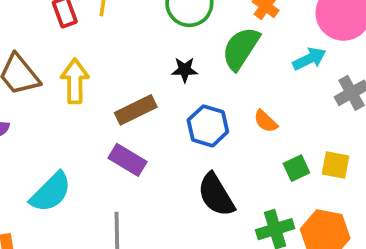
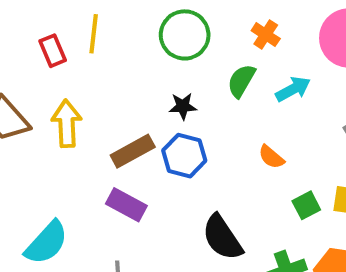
green semicircle: (241, 48) -> (241, 81), size x0.7
cyan arrow: (309, 59) -> (293, 89), moved
blue hexagon: (208, 126) -> (184, 156), moved

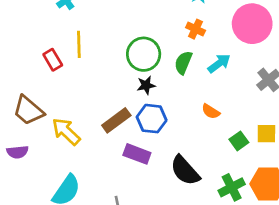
green circle: (185, 35) -> (144, 54), moved
yellow arrow: (67, 123) -> (66, 132), moved, turned -36
purple rectangle: (126, 205) -> (137, 154), moved

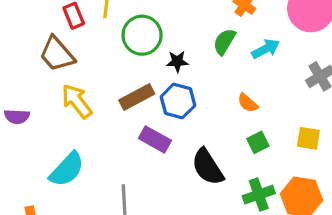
green circle: (144, 54) -> (142, 35), moved
brown trapezoid: (28, 110) -> (57, 54), moved
green square: (239, 141) -> (258, 142), moved

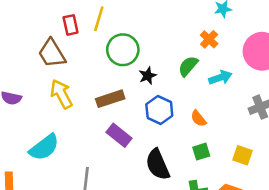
black star: (177, 61) -> (148, 76), turned -30
blue hexagon: (178, 101) -> (159, 110), moved

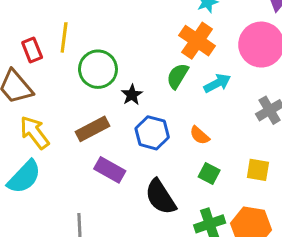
orange cross: (209, 39) -> (197, 41), size x1.6
cyan semicircle: (44, 147) -> (24, 177), moved
green square: (201, 152) -> (209, 173), turned -36

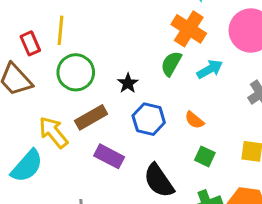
green circle: (98, 69) -> (76, 72), moved
yellow arrow: (34, 132) -> (53, 132), moved

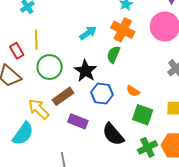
cyan arrow: (210, 69) -> (88, 33), moved
black star: (128, 83) -> (85, 71), size x1.6
green square: (205, 156) -> (143, 115), size x1.5

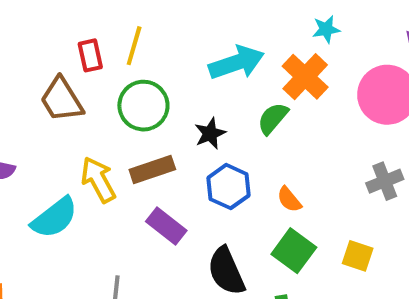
cyan arrow: (88, 33) -> (237, 63), size x1.5
black star: (85, 71) -> (210, 133), size x0.7

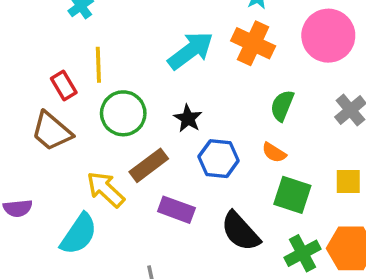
green semicircle: (273, 118) -> (282, 106), moved

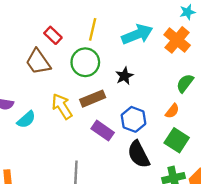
yellow line: (98, 65) -> (93, 29), moved
red rectangle: (64, 85) -> (53, 35), turned -30
orange semicircle: (274, 153) -> (172, 111), turned -98
blue hexagon: (219, 159) -> (133, 119), moved
cyan semicircle: (79, 234) -> (26, 120), moved, size x0.7

